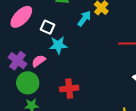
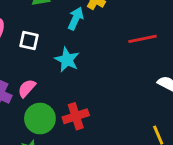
cyan star: (58, 45) -> (67, 60), moved, turned -30
green circle: (28, 83) -> (40, 119), moved

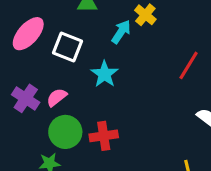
red line: (143, 39) -> (189, 65), turned -56
white square: (29, 41) -> (68, 47), size x1.4

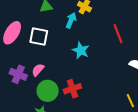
red line: (189, 65) -> (118, 34), turned -42
cyan star: (105, 74) -> (81, 50), moved

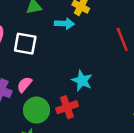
cyan arrow: (71, 20) -> (64, 24), turned 70
cyan star: (81, 50) -> (82, 81), moved

